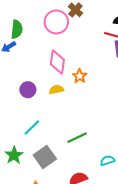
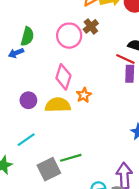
yellow semicircle: (56, 90) -> (58, 105), size x1.6
gray square: (45, 157) -> (49, 169), moved

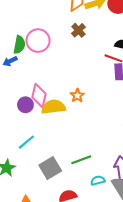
pink circle: (69, 36) -> (38, 41), moved
pink diamond: (63, 77) -> (39, 95), moved
green line: (71, 158) -> (81, 160), moved

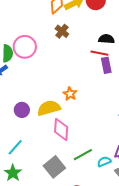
pink diamond: (39, 95) -> (61, 129), moved
cyan line: (26, 142) -> (15, 147), moved
cyan semicircle: (98, 180) -> (104, 162), moved

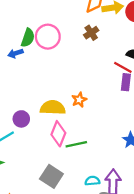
purple circle: (22, 110) -> (21, 119), moved
green line: (83, 155) -> (76, 144), moved
gray square: (54, 167) -> (51, 176), moved, turned -35

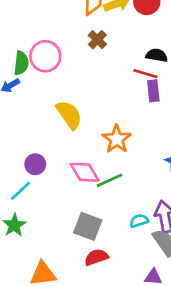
orange star: (79, 100) -> (117, 139), moved, size x1.5
yellow semicircle: (53, 108) -> (69, 115), moved, turned 65
pink diamond: (58, 134) -> (85, 172), turned -40

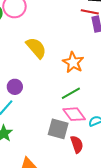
pink diamond: (85, 172) -> (74, 114), moved
red semicircle: (96, 257) -> (77, 144), moved, turned 96

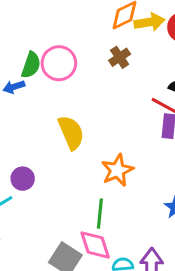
green line: (71, 93) -> (100, 214), turned -72

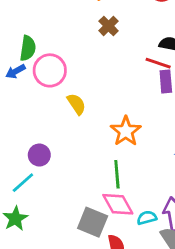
pink circle: (59, 63) -> (50, 70), moved
yellow semicircle: (71, 132) -> (76, 104), size x0.7

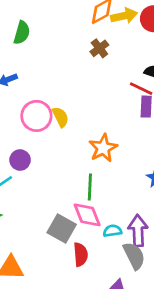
green semicircle: (28, 48) -> (22, 33), moved
pink circle: (50, 70) -> (36, 116), moved

